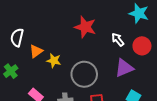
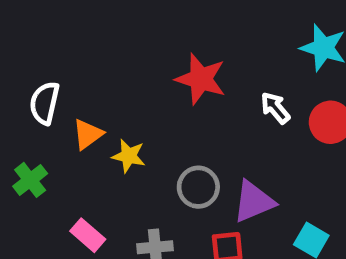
purple triangle: (124, 68) -> (254, 202), moved
gray circle: (84, 74) -> (198, 187), size x0.7

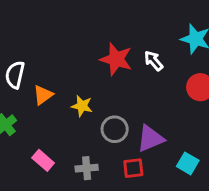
white arrow: (275, 108) -> (154, 61), moved
yellow star: (129, 156) -> (82, 106), moved

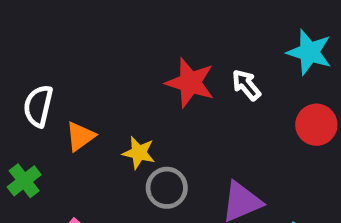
gray circle: (115, 129) -> (167, 188), moved

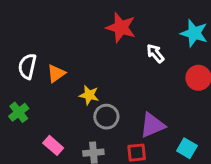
red star: (190, 83) -> (121, 27), moved
orange triangle: (80, 136) -> (56, 73), moved

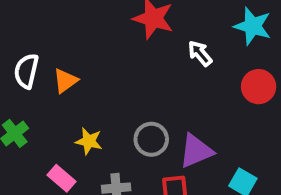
yellow star: (89, 95) -> (89, 141), moved
gray circle: (106, 117) -> (151, 139), moved

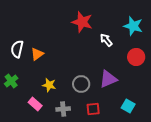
purple triangle: (196, 151) -> (108, 79), moved

